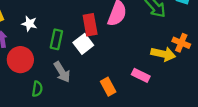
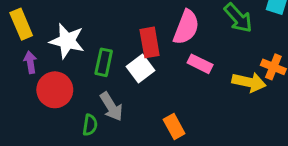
white star: (29, 24) -> (67, 41), size x1.6
pink rectangle: (141, 75) -> (200, 64), moved
green semicircle: (37, 89) -> (90, 125), moved

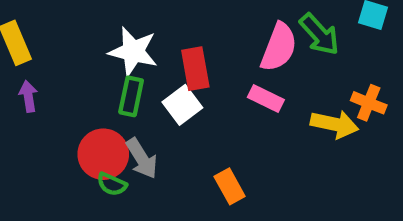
pink semicircle: (186, 27) -> (279, 47), moved
white star: (67, 41) -> (133, 51), moved
red circle: (55, 90) -> (103, 154), moved
green semicircle: (90, 125) -> (112, 184), turned 105

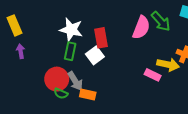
pink rectangle: (266, 99) -> (153, 75), moved
orange rectangle: (230, 186) -> (88, 95), moved, turned -49

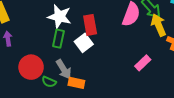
yellow arrow: (168, 65) -> (159, 25), moved, turned -125
pink rectangle: (153, 75) -> (143, 63), turned -70
red circle: (57, 79) -> (31, 67), moved

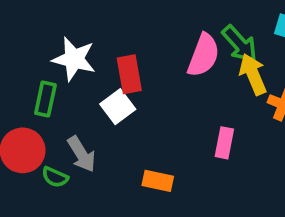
green rectangle: (58, 39) -> (45, 99), moved
pink rectangle: (143, 63) -> (224, 143), turned -35
orange rectangle: (76, 83) -> (158, 181), moved

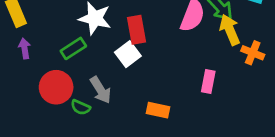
green rectangle: (45, 99) -> (73, 48), turned 45

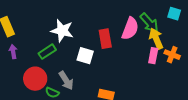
red rectangle: (136, 30) -> (105, 39), moved
white square: (128, 54) -> (85, 56), turned -36
pink rectangle: (208, 81) -> (153, 56), moved

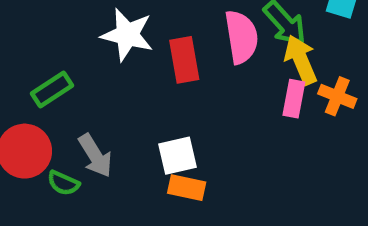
pink semicircle: (130, 29) -> (241, 37), turned -30
white star: (62, 31) -> (127, 35), moved
white square: (85, 56) -> (177, 156), moved, turned -30

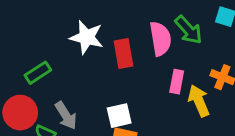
yellow arrow: (301, 60) -> (199, 101), moved
pink rectangle: (294, 99) -> (177, 82), moved

